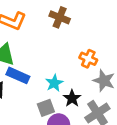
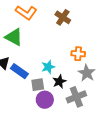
orange cross: (88, 59) -> (78, 54), turned -32
blue rectangle: (18, 75) -> (19, 71), moved

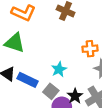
black star: (59, 81) -> (75, 96), moved
gray square: (38, 85) -> (51, 91), turned -32

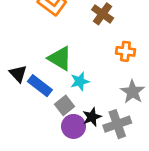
green triangle: (15, 43) -> (60, 58), moved
orange cross: (90, 49) -> (125, 51), moved

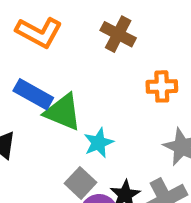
blue rectangle: (40, 86) -> (33, 94), moved

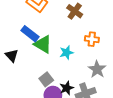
cyan star: (99, 143) -> (67, 53), moved

